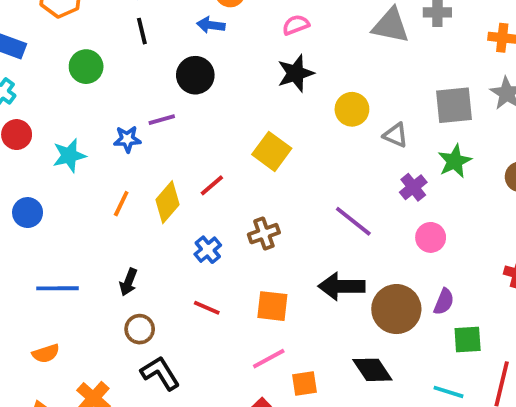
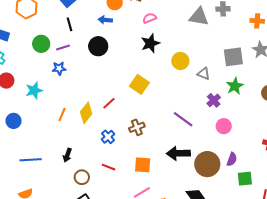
purple line: (162, 120) -> (63, 48), moved
blue star: (127, 139) -> (59, 68), moved
brown circle: (140, 329) -> (82, 177), moved

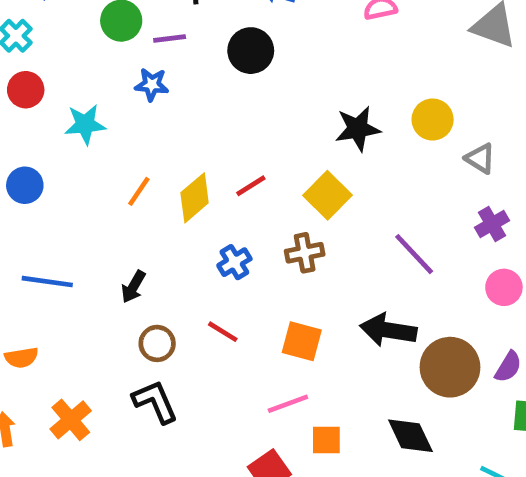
black star: (150, 43) -> (358, 129), moved
yellow square: (139, 84) -> (328, 195), moved

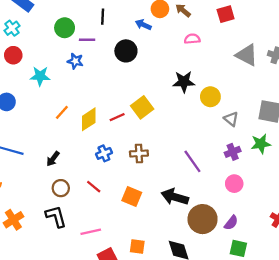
black star: (358, 129) -> (184, 82), moved
yellow square: (328, 195) -> (142, 107), moved
pink line: (288, 404) -> (91, 232), moved

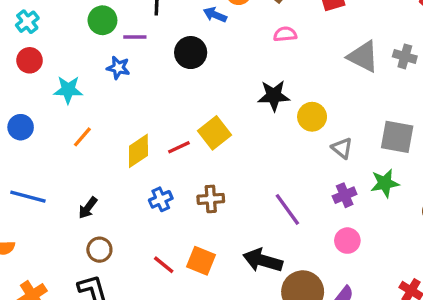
orange line: (62, 112) -> (82, 137), moved
red line: (94, 187) -> (164, 265), moved

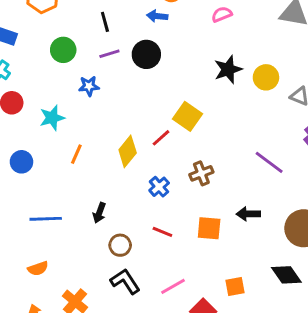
purple line: (135, 37) -> (109, 54), moved
black arrow: (263, 260) -> (248, 214), moved, size x0.7
red line: (164, 265) -> (162, 232), moved

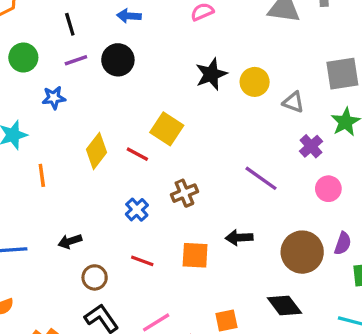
red line: (161, 138) -> (137, 154), turned 72
yellow diamond: (128, 151) -> (97, 151), moved
orange line: (76, 154) -> (42, 175), turned -30
black arrow: (99, 213) -> (70, 241), turned 54

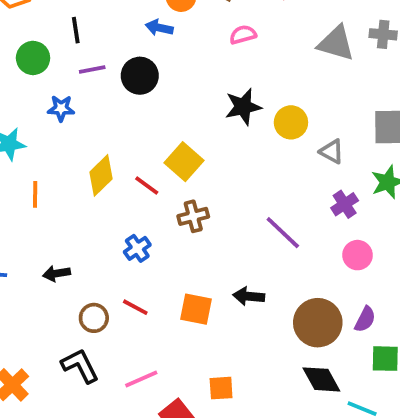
black line: (70, 24) -> (76, 30), moved
brown cross: (184, 193) -> (193, 216), moved
brown circle: (95, 277) -> (94, 318), moved
black diamond: (284, 306) -> (321, 379), moved

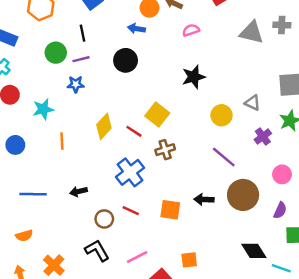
purple line: (92, 69) -> (81, 59), moved
yellow circle: (291, 122) -> (222, 115), moved
blue cross: (137, 248) -> (130, 172), size x1.6
pink circle: (357, 255) -> (282, 174), moved
brown circle: (318, 323) -> (243, 195), moved

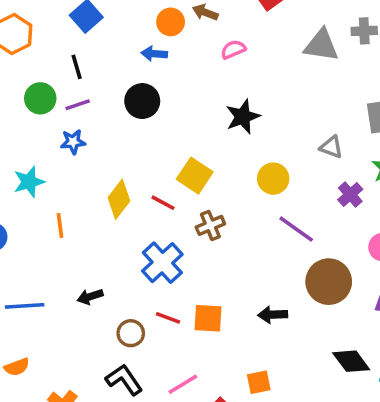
yellow circle: (222, 115) -> (273, 179), moved
black arrow: (204, 199) -> (273, 315), moved
orange square: (170, 210) -> (208, 318), moved

